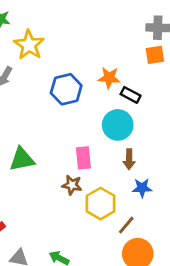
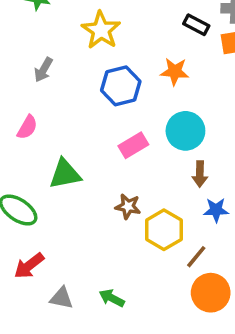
yellow star: (29, 45) -> (101, 30), moved
black rectangle: (131, 95) -> (196, 25), moved
pink rectangle: (83, 158) -> (133, 145), moved, turned 65

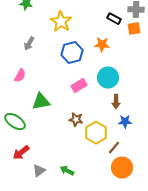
gray triangle: (61, 298) -> (39, 171), turned -48

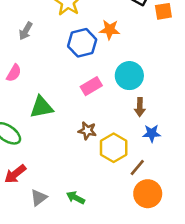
orange star: (102, 45) -> (110, 30), moved

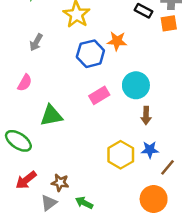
brown star: (87, 131) -> (60, 183), moved
blue star: (152, 133) -> (150, 150), moved
brown line: (137, 167) -> (167, 167), moved

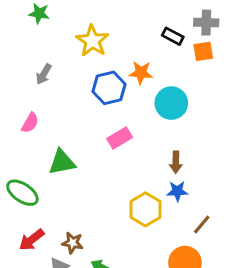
cyan circle: (136, 85) -> (171, 103), moved
blue star: (150, 150) -> (177, 191), moved

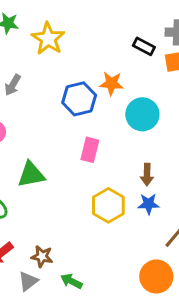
yellow star: (92, 41) -> (48, 39), moved
pink rectangle: (120, 138) -> (90, 150), turned -45
yellow hexagon: (145, 209) -> (108, 205), moved

